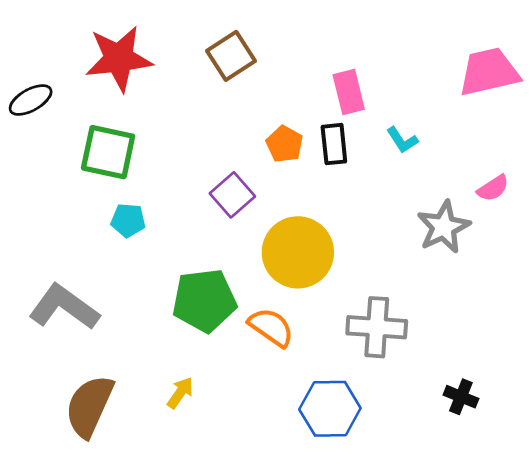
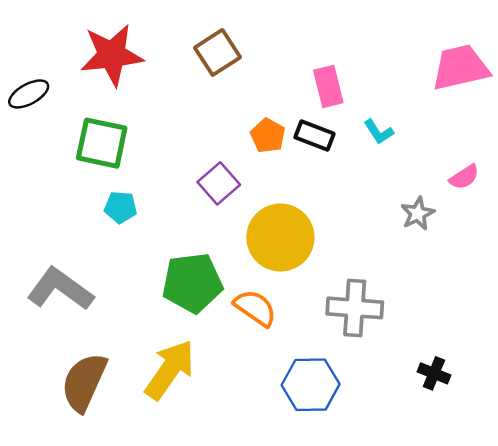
black rectangle: (334, 144) -> (314, 136), turned -63
gray star: (444, 227) -> (418, 214), size x0.7
yellow arrow: (180, 393) -> (170, 370), size x2.0

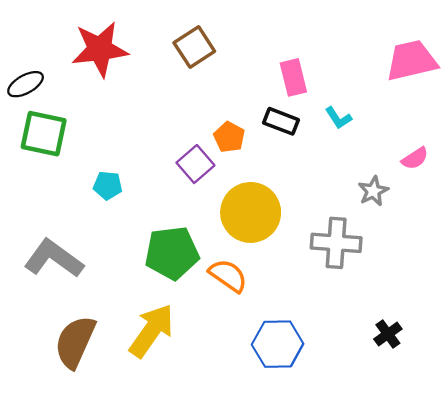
orange pentagon: (268, 136) -> (229, 137), moved
green square: (102, 143) -> (44, 134), moved
gray cross: (355, 308) -> (336, 243), moved
black cross: (434, 373) -> (388, 334), turned 32

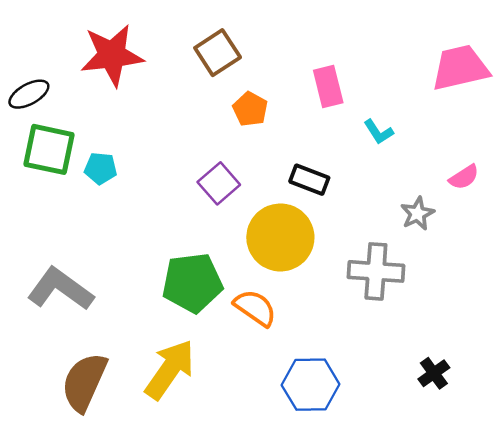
black rectangle: (281, 121) -> (309, 180), moved
orange pentagon: (229, 137) -> (250, 109), moved
cyan pentagon: (108, 185) -> (101, 168), moved

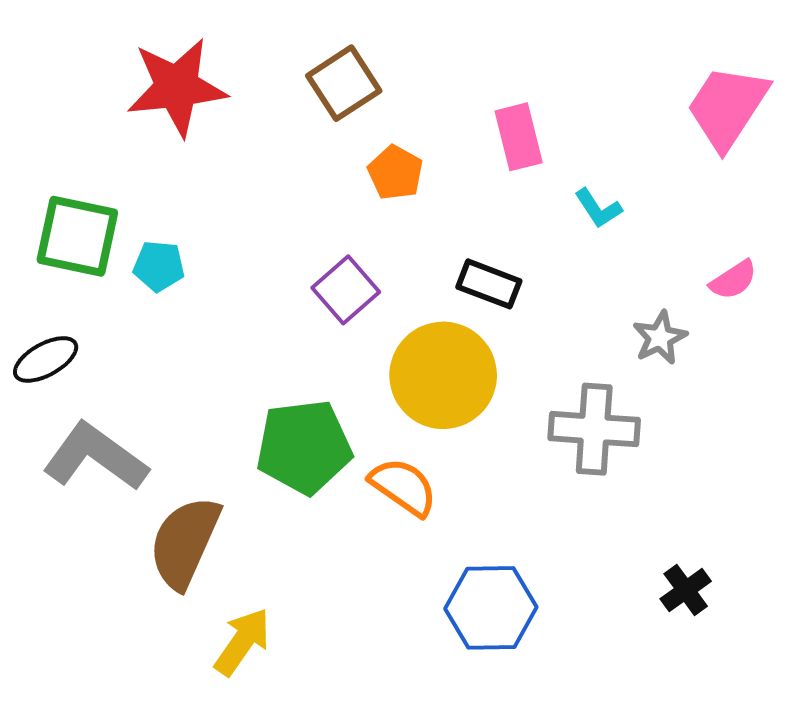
pink trapezoid: (460, 68) -> (727, 107), turned -44
black ellipse: (29, 94) -> (46, 359), moved
yellow arrow: (170, 369) -> (242, 642), moved, size x0.7
brown semicircle: (84, 382) -> (185, 542), moved

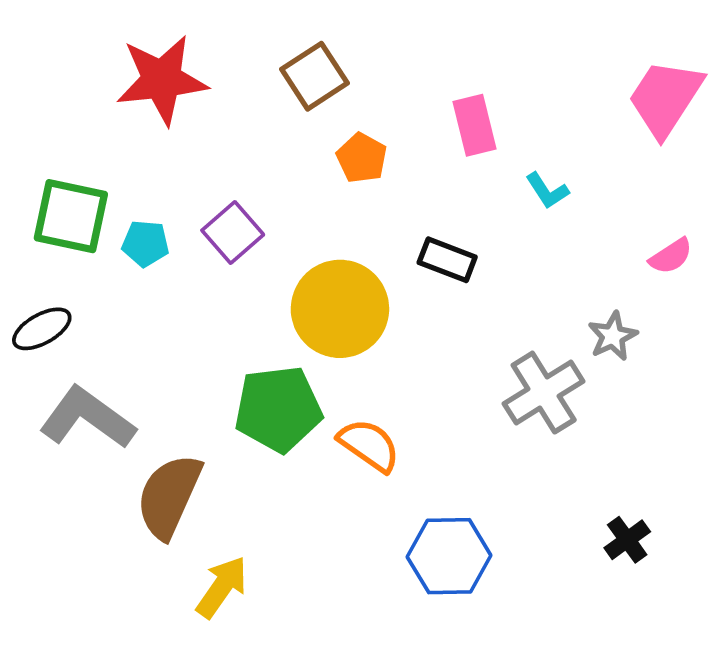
purple square: (346, 290) -> (233, 233), moved
gray star: (660, 338) -> (613, 336), moved
yellow circle: (443, 375) -> (340, 309), moved
gray cross: (594, 429) -> (544, 392), turned -36

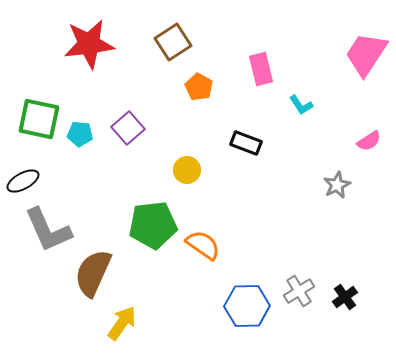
yellow circle: (340, 309) -> (187, 170), size x0.5
gray cross: (544, 392) -> (299, 291), moved, size x0.7
gray L-shape: (87, 418) -> (48, 230), turned -150

